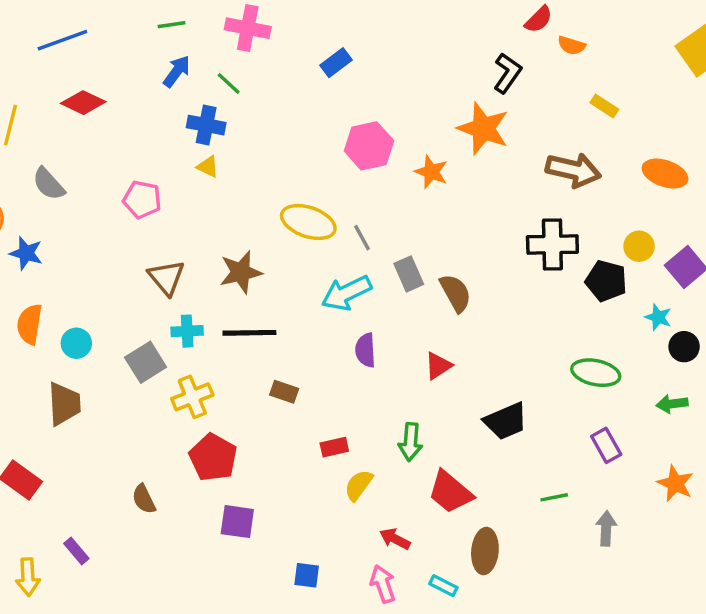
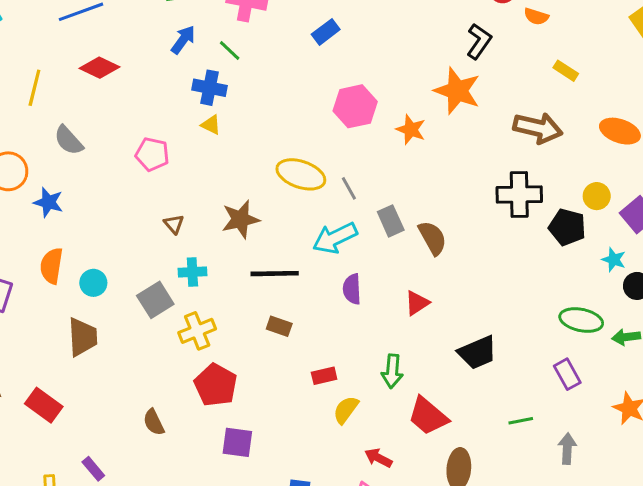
brown triangle: (166, 277) -> (174, 224), size x0.6
black line: (249, 333) -> (275, 274), moved
green ellipse: (596, 373) -> (581, 320), moved

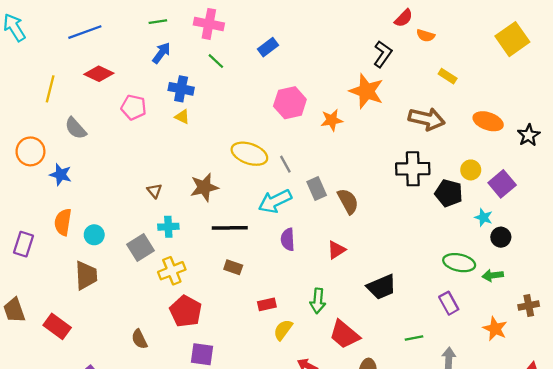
green line: (230, 51) -> (216, 61), moved
orange star: (411, 130) -> (332, 120), turned -30
pink pentagon: (152, 154) -> (134, 107), moved

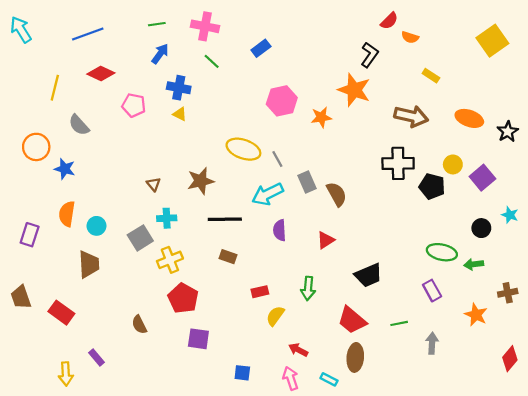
cyan star: (483, 217) -> (510, 215), moved
red trapezoid: (344, 334) -> (352, 320), moved

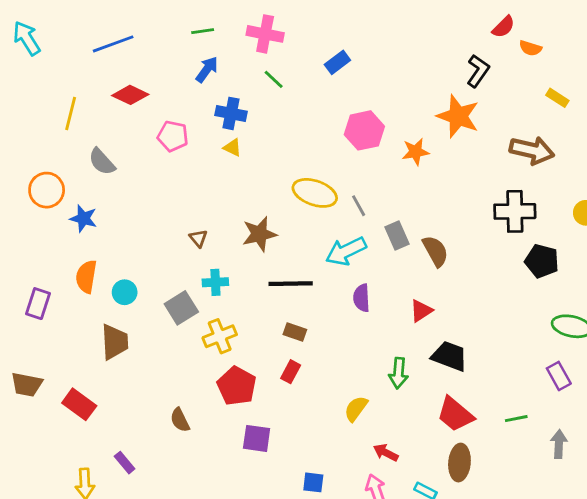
black pentagon: (432, 186) -> (542, 261), moved
black trapezoid: (368, 275) -> (450, 356), moved, turned -136
red rectangle: (260, 292) -> (291, 372), moved, turned -49
brown trapezoid: (21, 297) -> (27, 384), turned -60

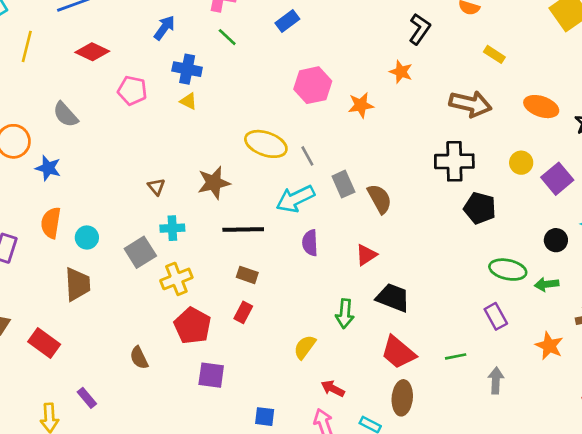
yellow line: (71, 113) -> (27, 46), moved
orange star: (458, 116) -> (401, 72), size x0.6

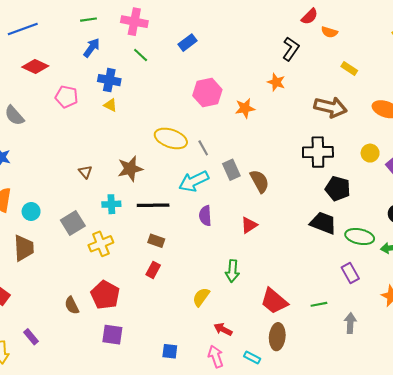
cyan cross: (172, 228) -> (111, 204), moved
black trapezoid: (393, 298) -> (323, 223), moved
red pentagon: (192, 326) -> (105, 295), moved
purple square: (211, 375) -> (112, 335), moved

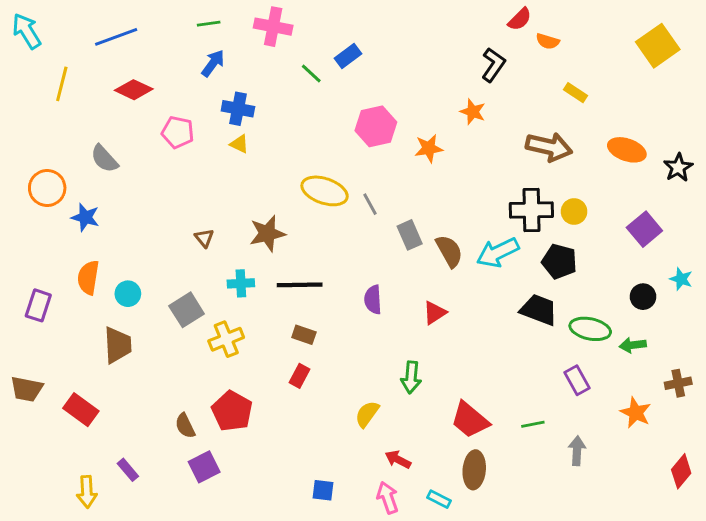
green line: (141, 55) -> (311, 74), moved
yellow circle: (370, 153) -> (574, 211), moved
cyan arrow: (194, 181) -> (498, 253), moved
purple square: (112, 335) -> (204, 467), moved, turned -35

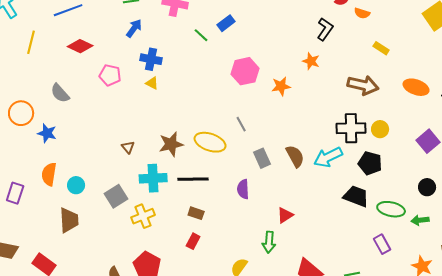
yellow ellipse: (325, 191) -> (210, 142), moved
gray rectangle: (410, 235) -> (262, 158), moved
cyan cross: (241, 283) -> (153, 178), size x1.5
red triangle: (435, 313) -> (285, 215), moved

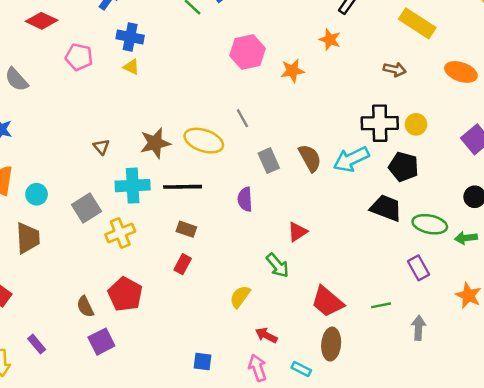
yellow rectangle: (381, 48) -> (417, 23), size x1.8
brown arrow: (363, 85) -> (395, 69), size x0.6
green arrow: (269, 242) -> (277, 265), turned -45

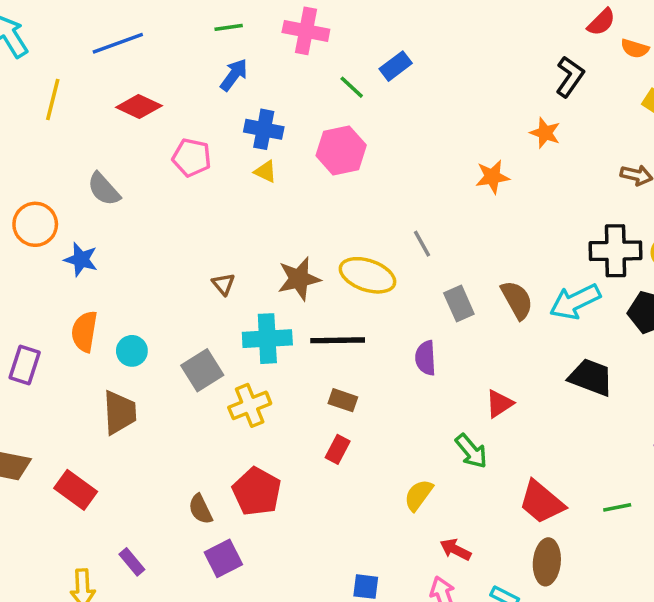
pink hexagon: (247, 52) -> (341, 150), moved
black trapezoid: (386, 208) -> (591, 377), moved

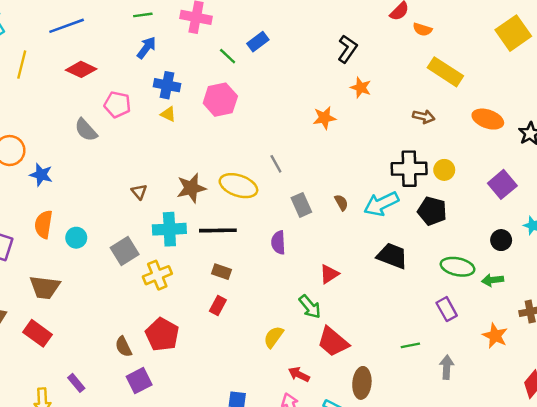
black L-shape: (570, 77) -> (347, 49), moved
gray semicircle: (104, 189) -> (86, 130), moved
brown semicircle: (517, 300) -> (341, 203), size x0.6
brown trapezoid: (120, 412) -> (45, 287), moved, turned 100
red trapezoid: (542, 502) -> (333, 342), moved

